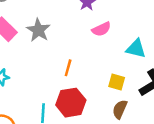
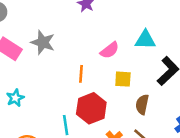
pink semicircle: (101, 29) -> (110, 50), moved
yellow square: (117, 82) -> (123, 79), moved

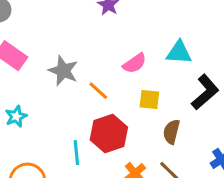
gray star: (43, 42) -> (63, 71), moved
orange line: (81, 74) -> (98, 91), turned -54

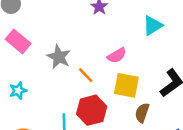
cyan triangle: (179, 52) -> (153, 26), moved, turned -40
yellow square: (149, 99) -> (126, 85), size x1.5

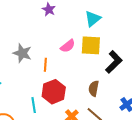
orange line: (86, 75) -> (45, 65), turned 56
yellow square: (126, 85) -> (91, 45), moved

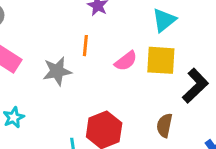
gray star: (22, 53) -> (57, 71), turned -30
orange line: (45, 65) -> (85, 46), moved

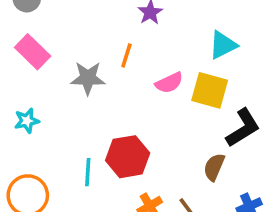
brown semicircle: (165, 125) -> (214, 167), moved

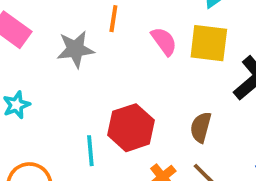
pink semicircle: (169, 83) -> (164, 41), turned -92
brown semicircle: (214, 167) -> (201, 127), moved

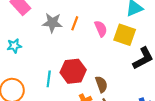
orange line: (113, 19) -> (75, 23), moved
brown semicircle: (201, 127) -> (101, 84), moved, turned 133

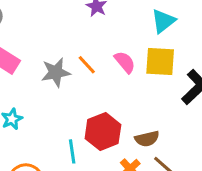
orange line: (75, 23) -> (87, 65), turned -48
brown semicircle: (101, 84) -> (147, 139), turned 112

